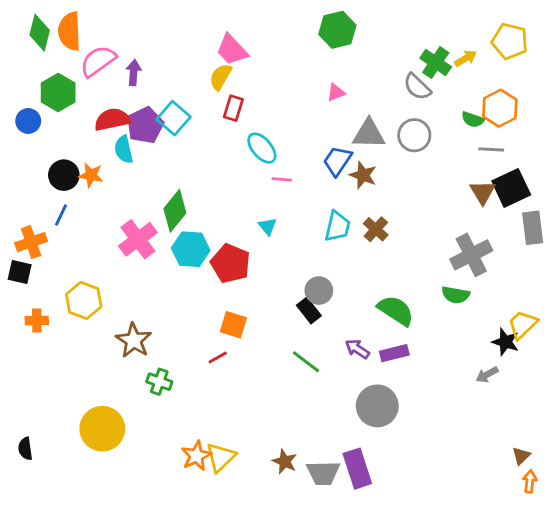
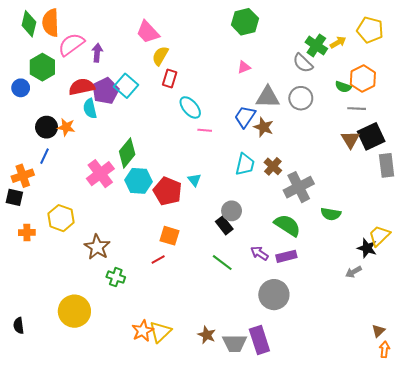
pink trapezoid: (232, 50) -> (148, 32), moved
cyan triangle: (268, 226) -> (194, 180), moved
gray cross: (471, 255) -> (299, 187), moved

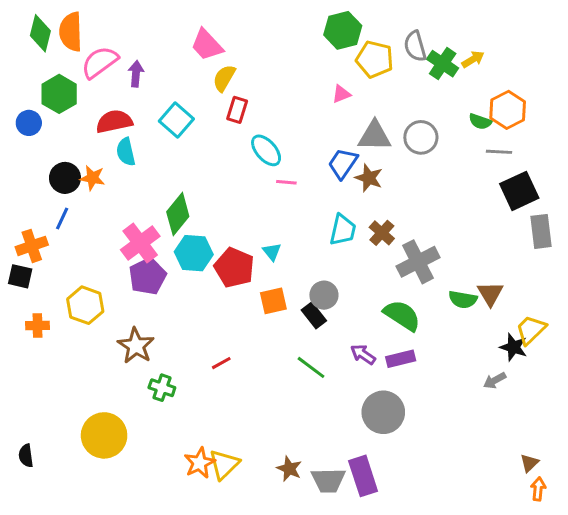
yellow pentagon: (370, 30) -> (375, 59), moved
gray semicircle: (303, 63) -> (415, 46), moved, turned 30
purple pentagon: (105, 91) -> (147, 276), moved
brown triangle: (350, 140) -> (490, 294), moved
orange square: (170, 236) -> (273, 301), moved, turned -30

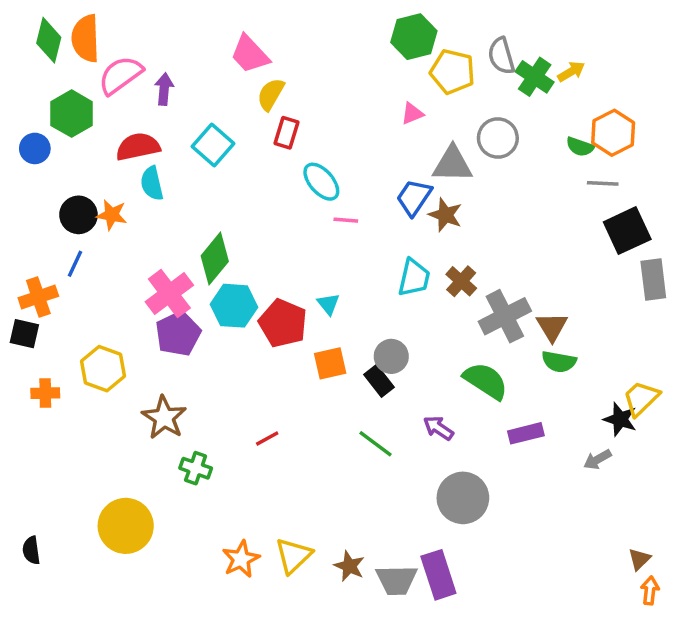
gray circle: (421, 137) -> (498, 138), moved
brown triangle: (490, 294) -> (552, 327), moved
purple rectangle: (401, 359) -> (526, 433), moved
yellow triangle: (224, 464) -> (293, 556), moved

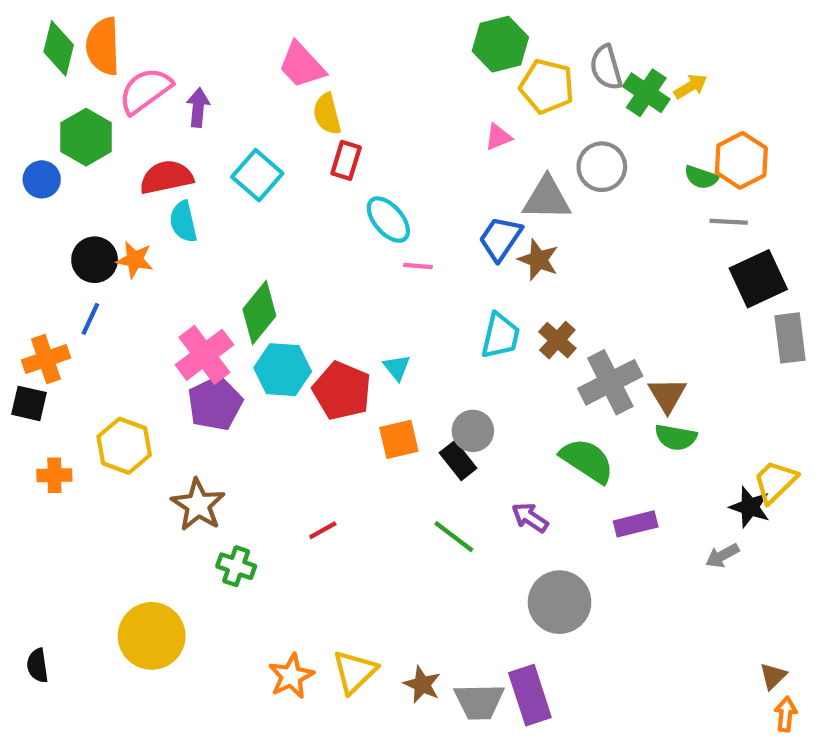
yellow semicircle: (271, 94) -> (327, 114), turned -44

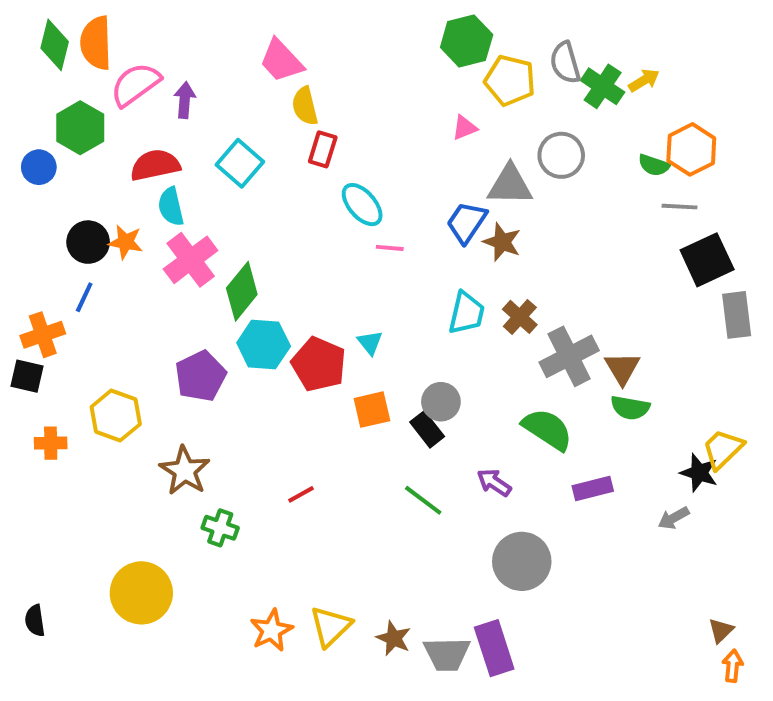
pink cross: (204, 355) -> (191, 260), moved

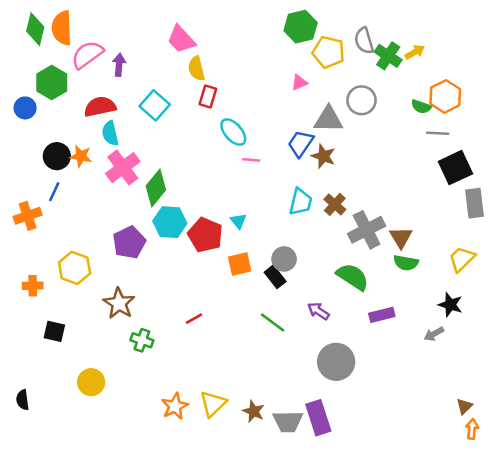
black square: (27, 376) -> (54, 331), moved
yellow trapezoid: (723, 449) -> (462, 259), moved
yellow circle: (141, 593) -> (91, 382), size x0.7

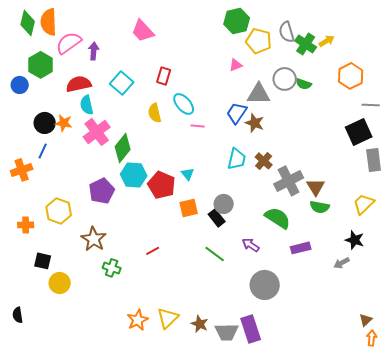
yellow semicircle: (196, 69) -> (155, 113), moved
green semicircle: (421, 107) -> (304, 84), moved
gray line: (438, 133) -> (371, 105), moved
yellow circle: (91, 382) -> (60, 283), moved

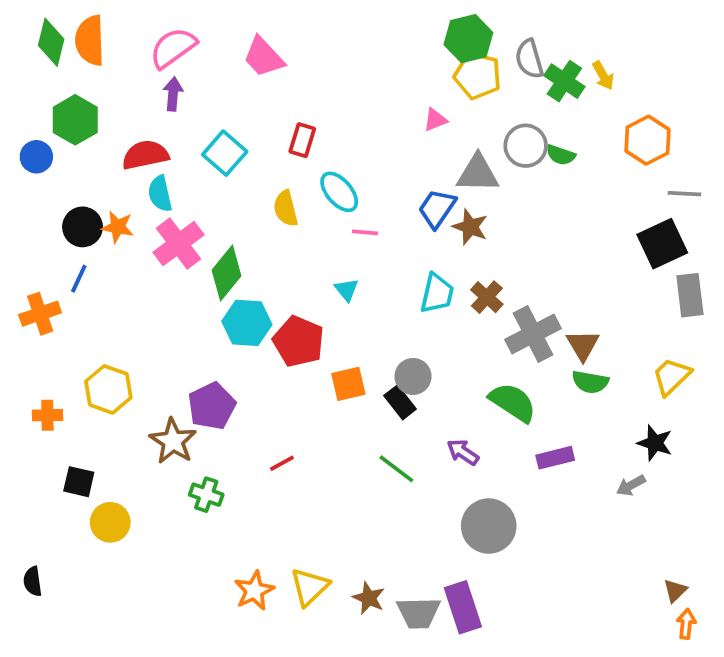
green hexagon: (237, 21) -> (468, 39), moved
yellow arrow: (327, 41) -> (603, 76), turned 91
pink semicircle: (69, 43) -> (173, 48), moved
cyan triangle: (188, 174) -> (347, 290), moved
purple pentagon: (102, 191) -> (212, 406), moved

